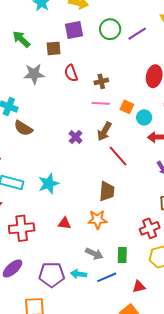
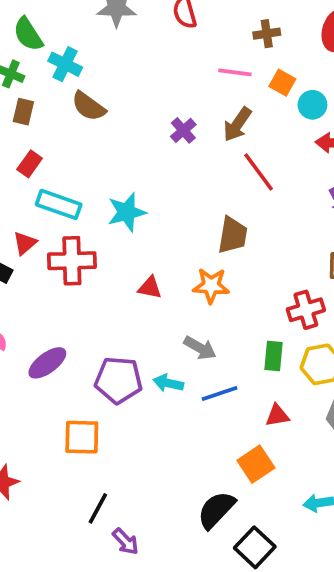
brown cross: (101, 81) -> (267, 34), moved
red cross: (22, 228) -> (72, 261), moved
green rectangle: (122, 255) -> (273, 356), moved

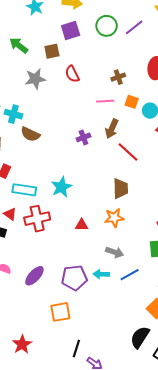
purple cross: (183, 130) -> (83, 137), turned 32
red triangle: (25, 243) -> (10, 214), turned -32

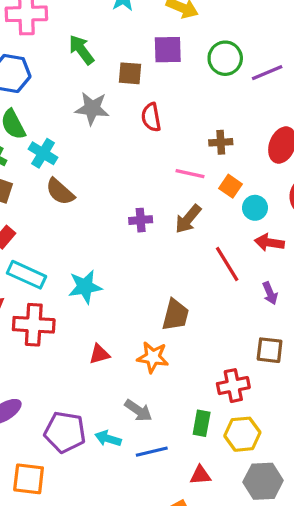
red line: (128, 152) -> (227, 264), moved
red triangle: (82, 225) -> (99, 354), turned -32

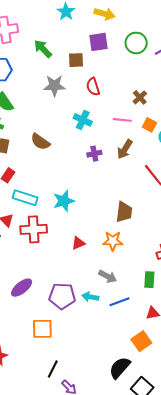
brown cross: (221, 142) -> (140, 97), turned -32
cyan cross: (43, 153) -> (83, 120), moved

